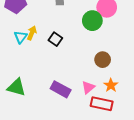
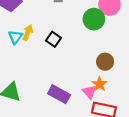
orange star: (111, 85) -> (99, 84), moved
pink triangle: (88, 87) -> (89, 92), turned -32

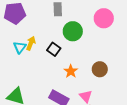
green circle: (94, 19) -> (73, 31), moved
orange star: (99, 84) -> (71, 71), moved

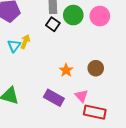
green circle: (73, 31) -> (73, 15), moved
black square: (54, 49) -> (53, 24), moved

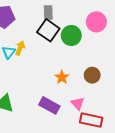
green circle: (73, 15) -> (71, 35), moved
black square: (53, 24) -> (48, 30), size x1.5

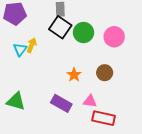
pink circle: (96, 22) -> (114, 37), moved
pink triangle: (78, 103) -> (90, 101), turned -40

